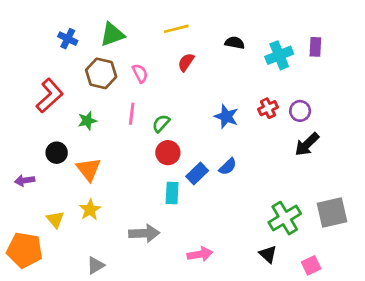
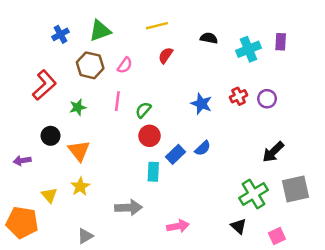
blue cross: (68, 39) -> (60, 34), turned 35
pink semicircle: (140, 73) -> (125, 65), turned 63
black arrow: (307, 144) -> (273, 152), moved

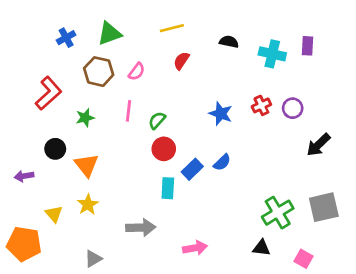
cyan cross: (248, 49) -> (272, 54), turned 35
black arrow: (273, 152) -> (318, 145), moved
black triangle: (239, 226) -> (261, 248), turned -35
pink square: (277, 236) -> (303, 259), turned -35

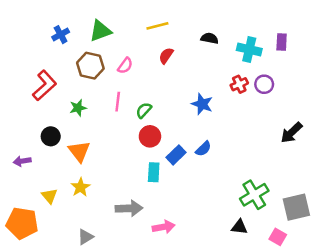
red cross: (261, 105) -> (239, 84), moved
purple circle: (293, 108) -> (264, 84), moved
gray square: (324, 207) -> (296, 207), moved
pink arrow: (195, 248) -> (164, 227), moved

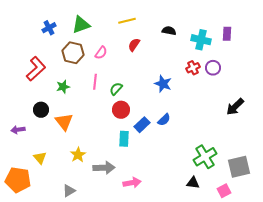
yellow star: (80, 187) -> (78, 155), moved
pink square: (278, 237) -> (224, 191), turned 32

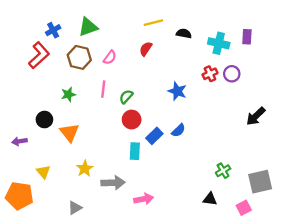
yellow line: (127, 21) -> (153, 23), moved
red L-shape: (36, 69) -> (39, 55), moved
green cross: (205, 157) -> (223, 171), size x0.6

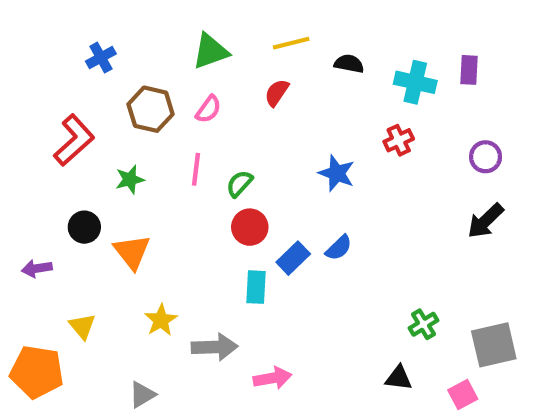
green triangle: (88, 27) -> (210, 51), moved
red L-shape: (39, 55) -> (74, 140), moved
purple circle: (232, 74) -> (486, 157), moved

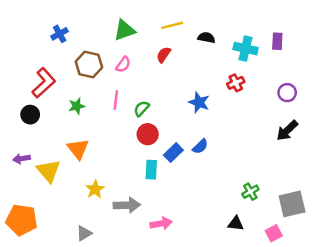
black circle: (84, 227) -> (30, 115), moved
yellow triangle: (82, 326) -> (49, 171), moved, size x1.5

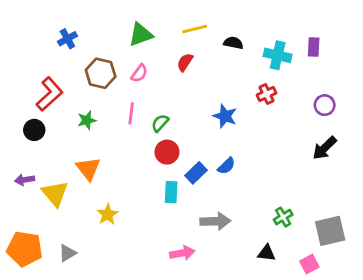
gray arrow: (127, 205) -> (215, 221), moved
gray triangle: (84, 233) -> (67, 253), moved

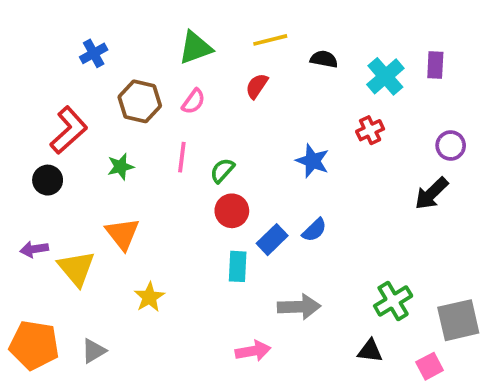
cyan cross: (278, 55) -> (385, 76), turned 36
black arrow: (325, 148) -> (431, 194), moved
green cross: (283, 217) -> (393, 301), size x1.4

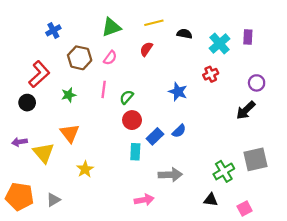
gray square: (458, 320) -> (255, 159), moved

